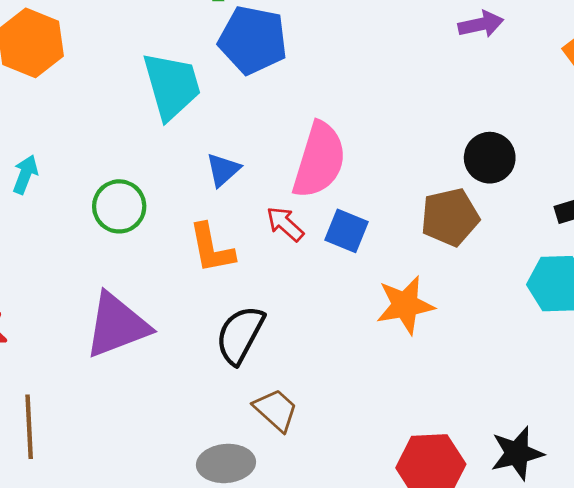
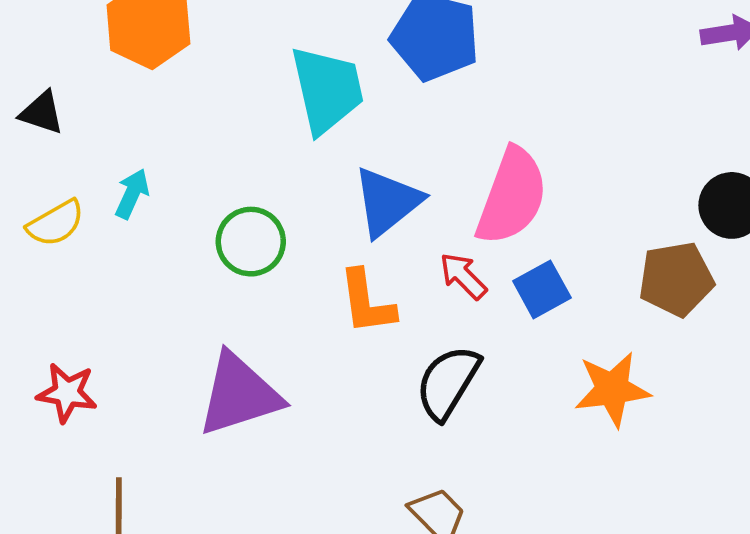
blue triangle: (223, 170) -> (387, 202), size x1.6
blue square: (346, 231) -> (542, 289), turned 36
black semicircle: (240, 335) -> (448, 382), moved

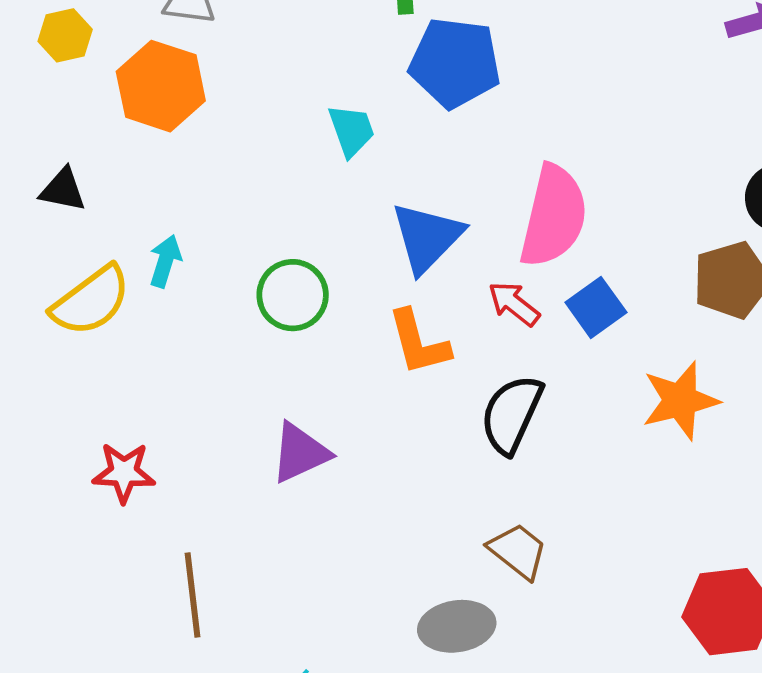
cyan trapezoid: (327, 90) -> (351, 130), size x0.6
yellow semicircle: (56, 223) -> (91, 301), size x1.4
purple triangle: (239, 395) -> (300, 453), size x0.7

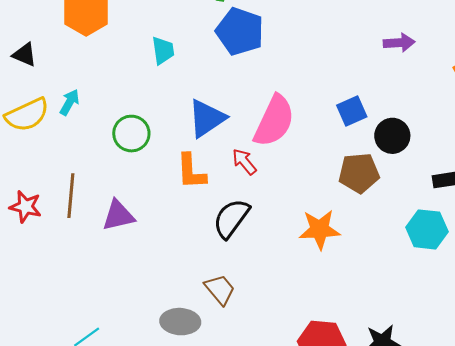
cyan trapezoid: (351, 130) -> (163, 50), moved
blue square: (596, 307) -> (352, 111), moved
brown line: (192, 595) -> (71, 196), moved

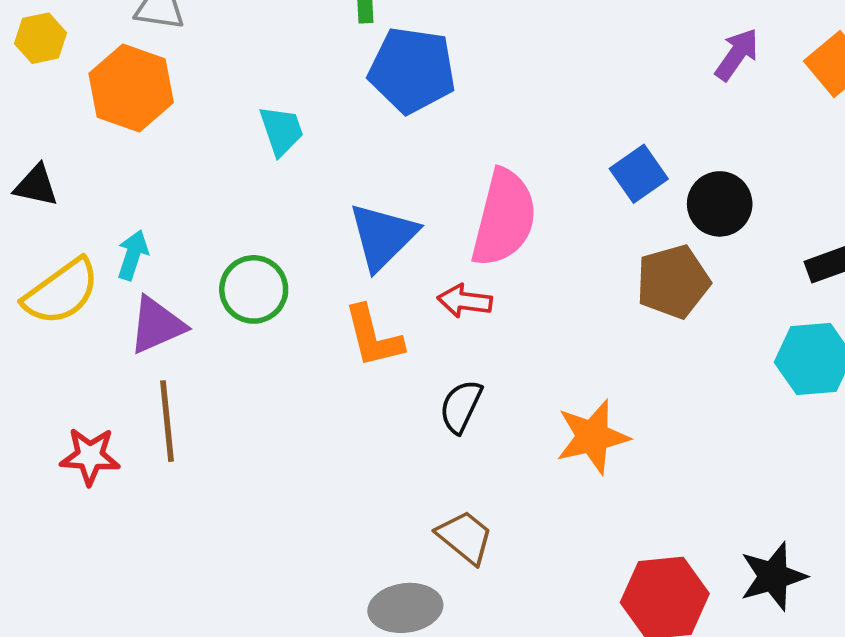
purple arrow: (399, 43) -> (737, 54), moved, turned -40
red arrow: (244, 162) -> (465, 301), turned -32
purple triangle: (118, 215) -> (157, 325), moved
black semicircle: (231, 218) -> (461, 406), size x0.7
orange star: (320, 229) -> (593, 437), moved

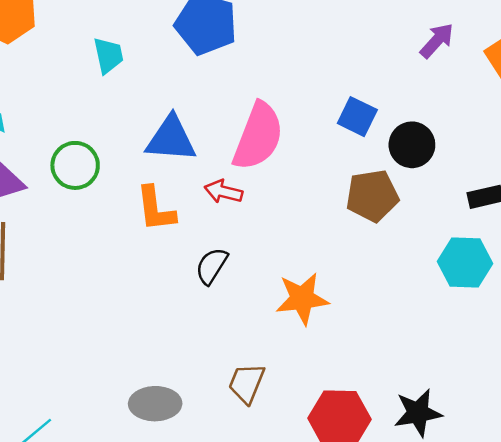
blue square: (639, 174) -> (357, 117), turned -36
blue triangle: (383, 236) -> (171, 139), turned 42
brown trapezoid: (465, 537) -> (247, 383), moved, turned -114

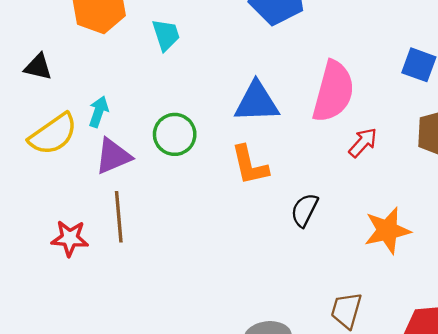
cyan trapezoid: (108, 55) -> (166, 35), moved
red arrow: (223, 192) -> (363, 143), moved, turned 124

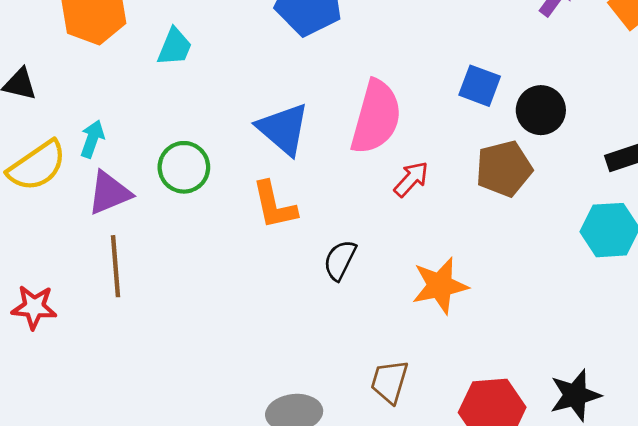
cyan trapezoid: (166, 35) -> (175, 47), turned 40
blue triangle: (257, 102) -> (283, 129), turned 42
red star: (70, 238) -> (34, 307), moved

